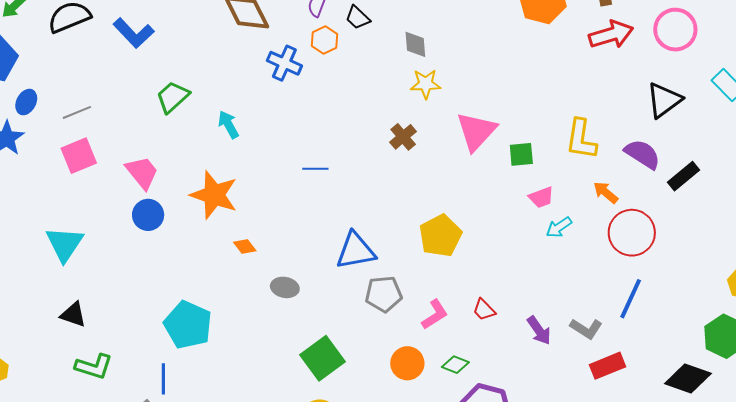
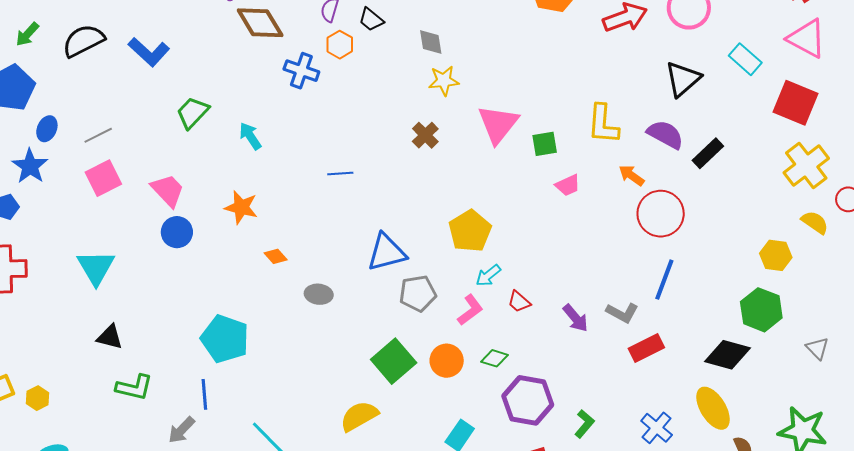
orange star: (214, 195) -> (241, 207), size x0.7
cyan arrow: (559, 227) -> (488, 275), moved
green square: (323, 358) -> (394, 361), moved

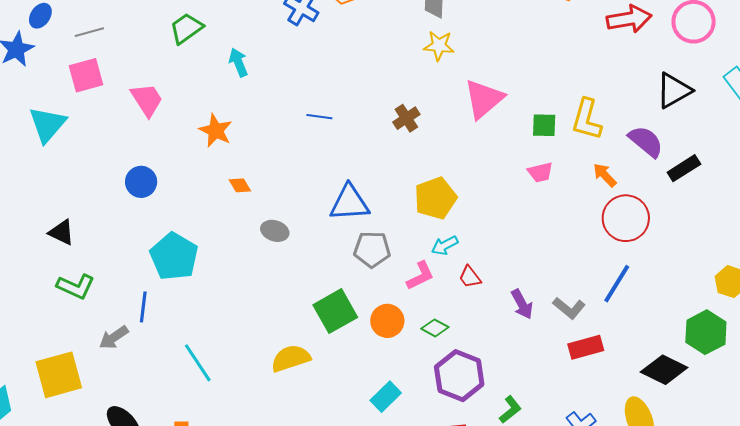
brown cross: (425, 135) -> (406, 118), moved
green square: (545, 144) -> (544, 125), moved
blue circle: (177, 232) -> (141, 182), moved
cyan triangle: (96, 267) -> (47, 124), moved

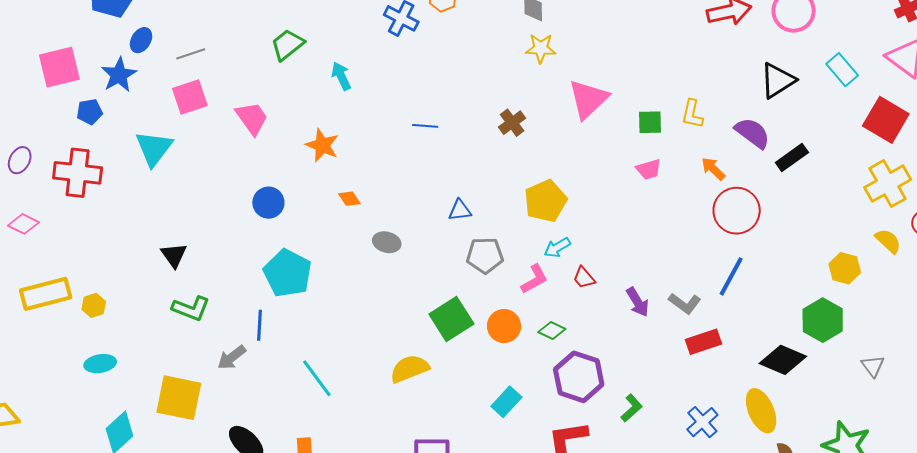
yellow L-shape: (587, 119) -> (692, 114), size x0.7
blue circle: (141, 182) -> (268, 203), moved
blue triangle: (349, 203) -> (460, 210), size x0.6
black triangle: (62, 232) -> (174, 255), turned 32
yellow square: (59, 375) -> (179, 398), turned 30

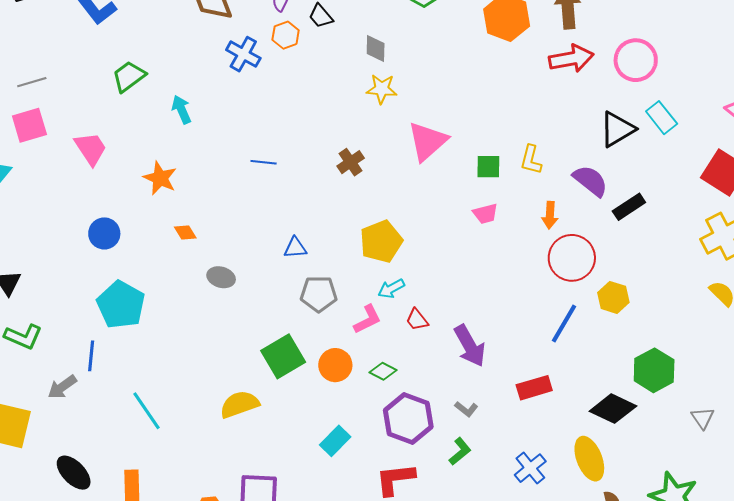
cyan rectangle: (842, 70) -> (662, 118), moved
orange arrow: (713, 169) -> (550, 215), turned -132
yellow hexagon: (845, 268) -> (613, 297), moved
purple arrow: (638, 302) -> (470, 346), size x1.4
gray L-shape: (685, 303) -> (466, 409), moved, size x0.7

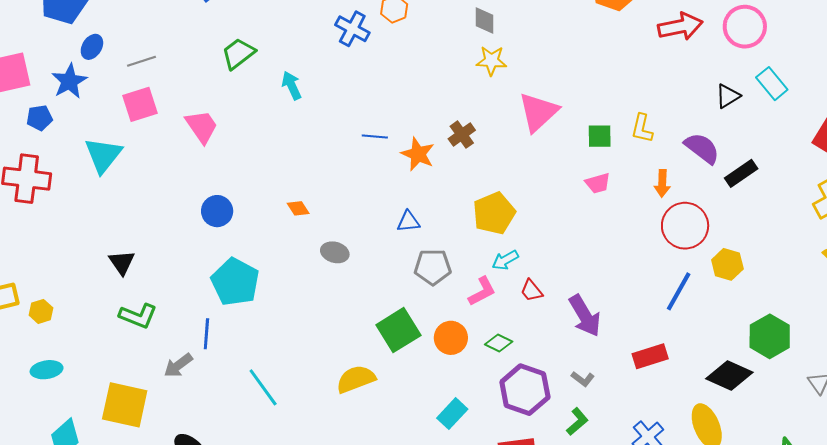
black triangle: (617, 129) -> (728, 96), size x0.7
orange star: (160, 178) -> (418, 154), moved

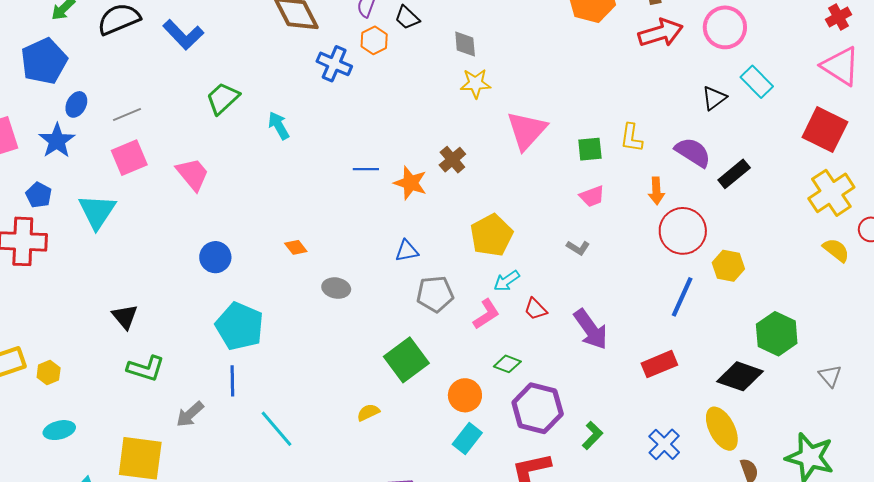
blue pentagon: (39, 118) -> (39, 195), moved, turned -30
blue line: (206, 334) -> (232, 381), moved
orange circle: (451, 338) -> (465, 395), moved
yellow semicircle: (356, 379) -> (368, 412), size x0.6
gray L-shape: (583, 379) -> (578, 248), moved

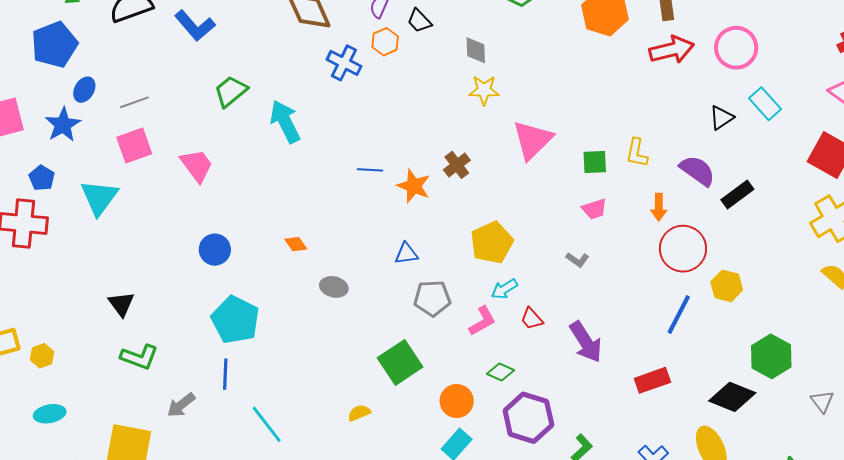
cyan arrow: (279, 126) -> (285, 122), size x1.5

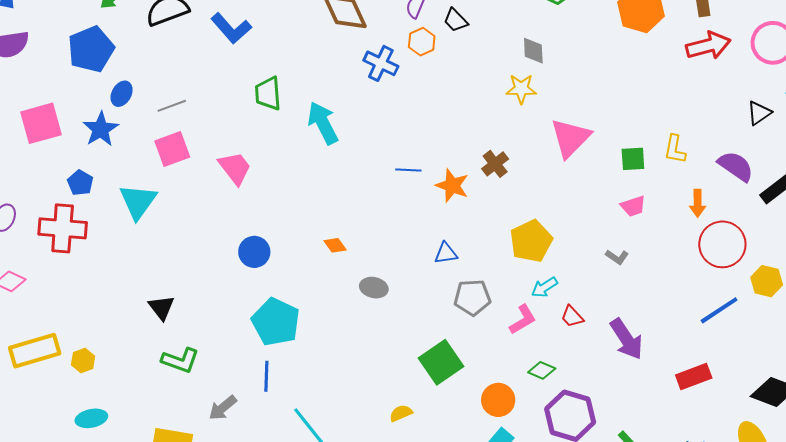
gray diamond: (476, 50) -> (533, 51), moved
green trapezoid: (231, 91) -> (268, 93), turned -54
blue line: (679, 315) -> (719, 310), turned 30

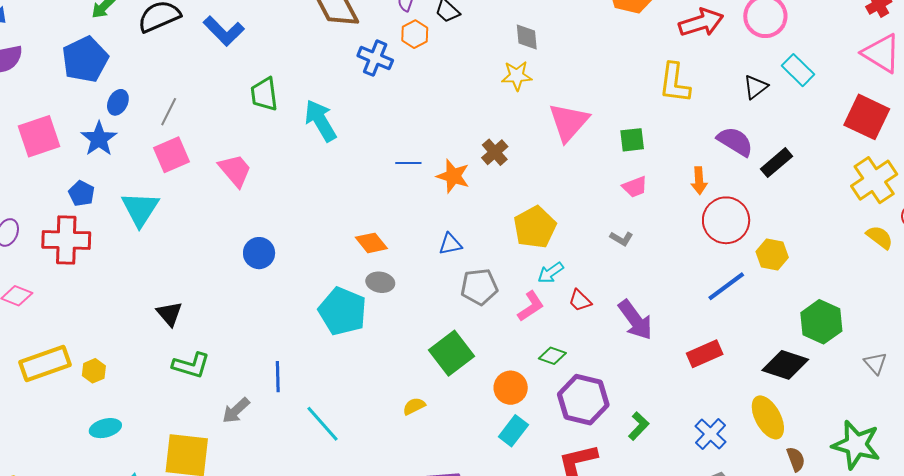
gray line: (172, 106) -> (169, 112), turned -40
yellow L-shape: (675, 149) -> (675, 83), moved, size x1.4
orange diamond: (335, 245) -> (371, 243), moved, size x1.4
cyan pentagon: (276, 322) -> (343, 311), moved

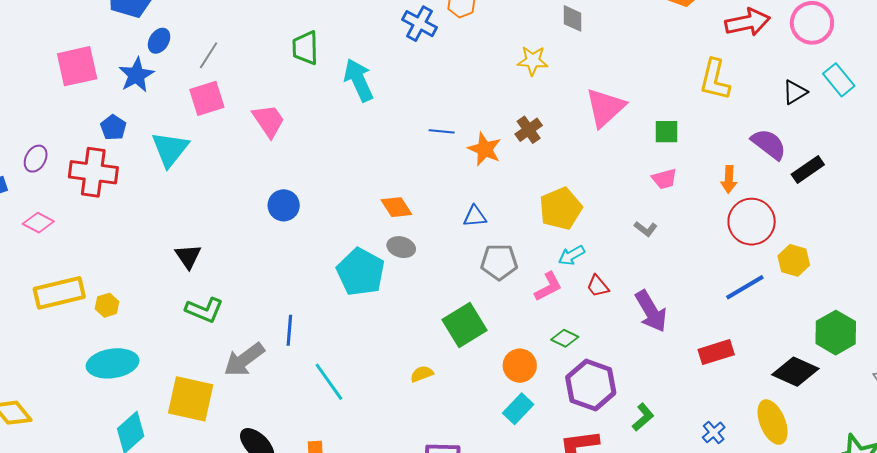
yellow star: (517, 76) -> (533, 61), moved
gray arrow: (236, 411) -> (244, 360), size x1.4
cyan ellipse: (105, 428) -> (113, 363), size x1.6
blue cross: (710, 434) -> (714, 432), size x0.7

